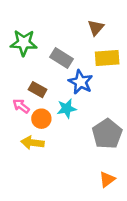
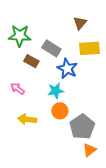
brown rectangle: (38, 90) -> (31, 61), moved
orange circle: (41, 119) -> (60, 111), moved
gray pentagon: (107, 134) -> (82, 127), moved

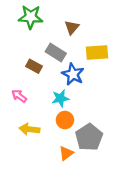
brown triangle: (80, 23) -> (72, 27), moved
green star: (20, 36) -> (31, 17), moved
orange triangle: (90, 150) -> (66, 153), moved

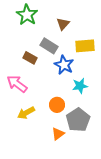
green star: (31, 17) -> (27, 15), turned 30
pink arrow: (19, 96) -> (17, 84), size x1.5
cyan star: (60, 98) -> (80, 86), moved
yellow arrow: (29, 129) -> (26, 113), turned -36

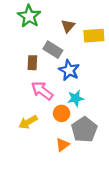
yellow rectangle: (85, 46) -> (94, 36), moved
brown rectangle: (30, 58) -> (32, 63), turned 64
pink arrow: (17, 84) -> (42, 91), moved
cyan star: (80, 86) -> (76, 98), moved

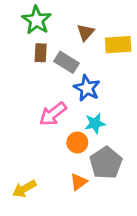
brown rectangle: (32, 63) -> (41, 53), moved
pink arrow: (42, 91) -> (53, 114), turned -75
yellow arrow: (28, 122) -> (24, 189), moved

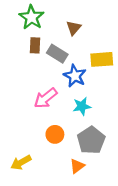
yellow rectangle: (118, 45) -> (102, 59), moved
orange circle: (77, 142) -> (55, 134), moved
orange triangle: (79, 182) -> (77, 166), moved

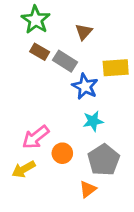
brown rectangle: (35, 45) -> (40, 52), turned -63
pink arrow: (46, 98) -> (36, 137), moved
yellow arrow: (21, 162) -> (24, 169), moved

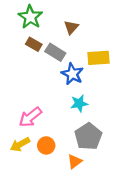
orange circle: (62, 153) -> (46, 145), moved

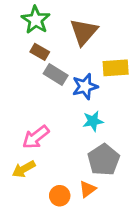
brown triangle: (71, 27) -> (84, 32), size x1.6
gray rectangle: (55, 52) -> (56, 75), moved
blue star: (72, 74) -> (85, 86), turned 30
orange circle: (46, 145) -> (60, 196), moved

